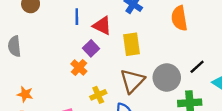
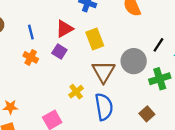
blue line: (77, 17) -> (31, 32), moved
red triangle: (102, 26) -> (64, 29), turned -42
orange cross: (79, 68) -> (31, 57), moved

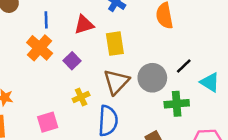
purple square: (59, 52) -> (72, 61), moved
orange cross: (31, 57) -> (40, 48), size x1.5

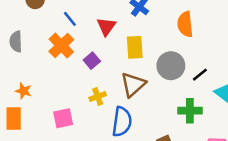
blue line: (46, 20) -> (70, 19), turned -42
red triangle: (84, 25) -> (106, 26), turned -42
gray circle: (152, 78) -> (171, 66), moved

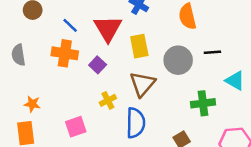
red triangle: (106, 26) -> (108, 28), size x1.4
orange cross: (61, 45) -> (65, 53), turned -30
black line: (200, 75) -> (212, 52), moved, turned 42

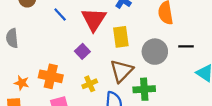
orange cross: (65, 53) -> (51, 76), moved
green cross: (203, 103) -> (144, 89), moved

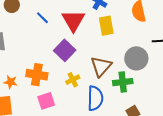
yellow rectangle: (121, 37) -> (106, 26), moved
purple square: (82, 51) -> (65, 50), size x1.5
gray circle: (155, 52) -> (136, 58), moved

